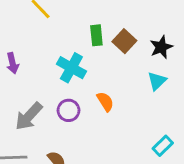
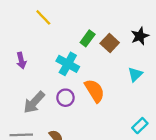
green rectangle: (96, 35) -> (88, 38), turned 42
black star: (161, 47) -> (140, 36), moved
orange semicircle: (105, 102) -> (95, 91), size x1.5

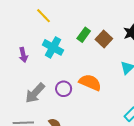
cyan cross: (68, 64) -> (53, 47), moved
orange semicircle: (95, 91) -> (90, 82), turned -35

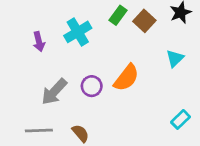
cyan cross: (53, 47) -> (78, 32), turned 30
orange semicircle: (90, 82) -> (126, 78), turned 105

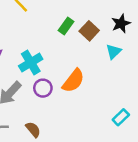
cyan cross: (78, 32) -> (31, 62), moved
cyan triangle: (175, 58) -> (114, 52), moved

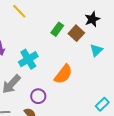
black star: (121, 24) -> (92, 19), moved
purple circle: (43, 88) -> (38, 96), moved

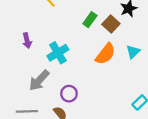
cyan triangle: (96, 50) -> (133, 52), moved
orange semicircle: (63, 74) -> (105, 54), moved

